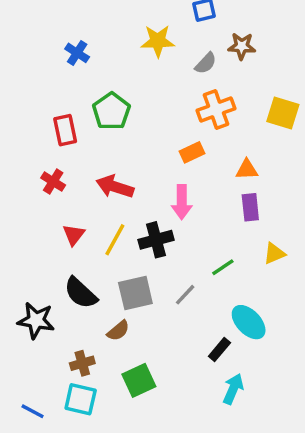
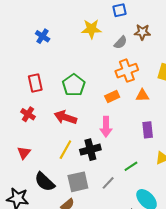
green pentagon: (111, 111) -> (74, 85), moved
orange triangle: (247, 170) -> (142, 96), moved
red triangle: (74, 235) -> (24, 153), moved

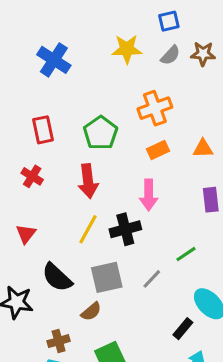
blue cross: (43, 36) -> (54, 60), size x1.5
gray semicircle: (121, 42) -> (170, 55), moved
orange cross: (127, 71) -> (155, 108), moved
red arrow: (65, 117) -> (88, 181), turned -115

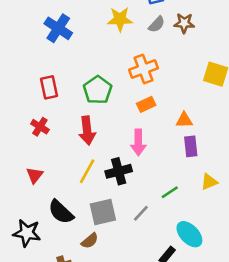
orange triangle: (203, 148) -> (184, 120), moved

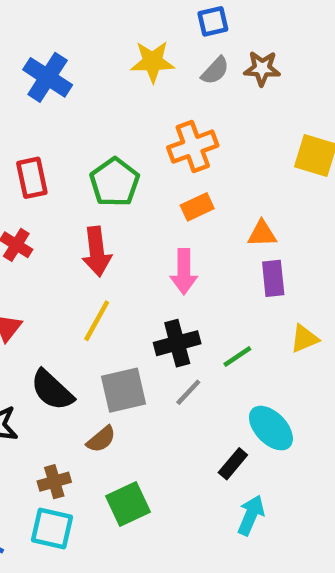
black cross: (119, 171) -> (177, 343), moved

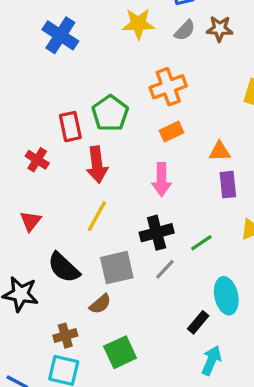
red rectangle: (32, 178) -> (70, 127), moved
cyan ellipse: (271, 428) -> (226, 296), turned 32

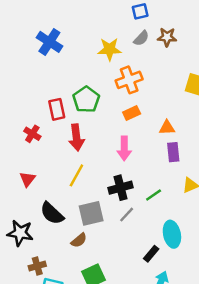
yellow star: (138, 24) -> (109, 49), moved
brown cross: (65, 336) -> (37, 266), moved

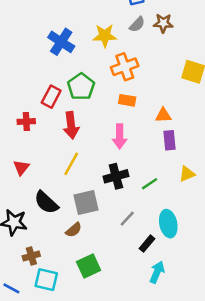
blue cross: (49, 42) -> (61, 42), moved
red rectangle: (57, 109) -> (51, 97), turned 40
orange rectangle: (132, 113) -> (127, 100), turned 35
red cross: (32, 134) -> (26, 122), turned -35
gray line: (127, 215) -> (127, 219), moved

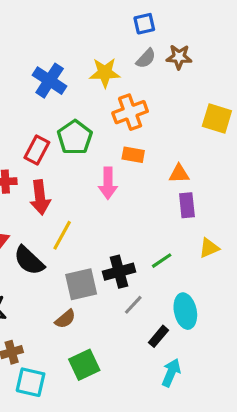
red arrow: (71, 125) -> (40, 197), moved
pink arrow: (120, 136) -> (108, 183), moved
black cross: (116, 176) -> (119, 272), moved
black semicircle: (46, 202) -> (29, 261), moved

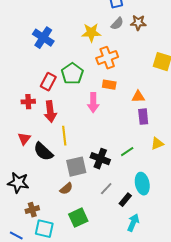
blue cross: (50, 81) -> (43, 38), moved
yellow line: (62, 235) -> (64, 136), turned -36
black cross: (119, 272) -> (100, 159), turned 36
gray line: (133, 305) -> (106, 189), moved

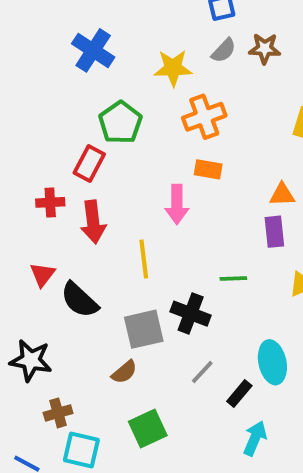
blue cross: (43, 38) -> (93, 50), moved
green pentagon: (72, 74) -> (120, 123), moved
orange triangle: (138, 97) -> (282, 195), moved
yellow line: (64, 136) -> (144, 259), moved
green line: (127, 152) -> (233, 278), moved, turned 32

